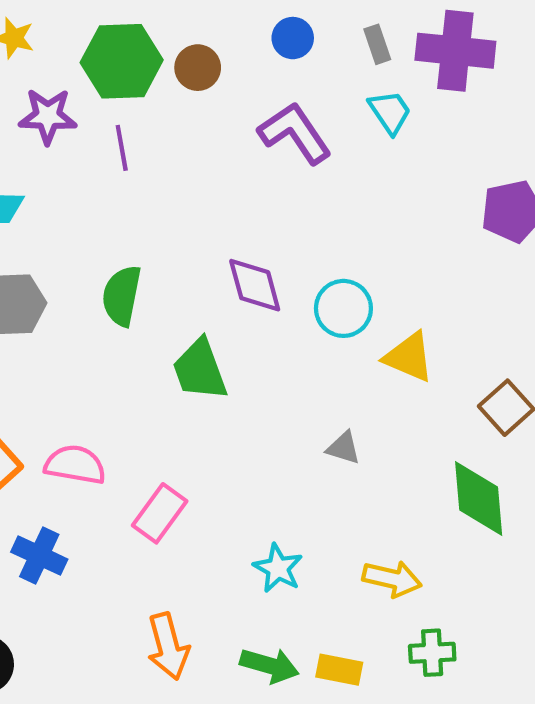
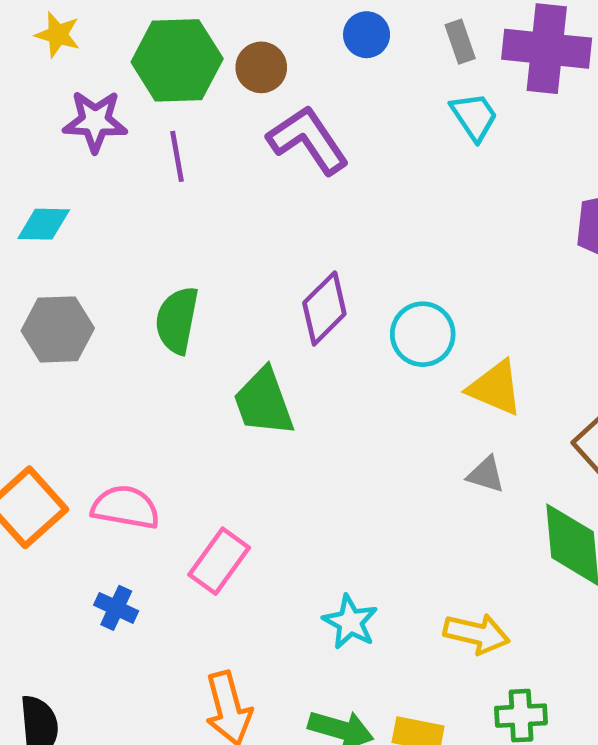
purple L-shape: (295, 133) -> (308, 140), moved
purple diamond: (255, 285) -> (324, 308), turned 60
gray triangle: (343, 448) -> (486, 475), moved
blue cross: (39, 556) -> (116, 608), moved, size x0.7

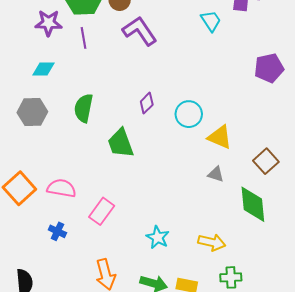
cyan diamond: (44, 224) -> (43, 69), moved
purple diamond: (324, 308) -> (147, 103), size x0.7

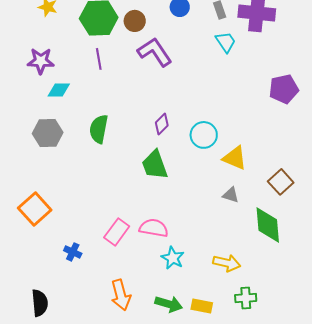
purple star: (48, 23) -> (41, 61), moved
green trapezoid: (121, 143) -> (155, 165), moved
pink semicircle: (61, 188) -> (154, 228), moved

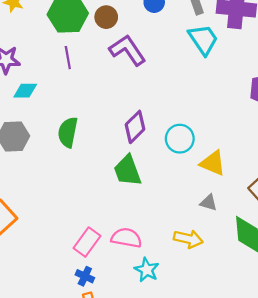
cyan trapezoid: (226, 42) -> (203, 39), size x1.4
purple diamond: (162, 124) -> (135, 127), size x1.4
blue cross: (73, 252) -> (85, 276), moved
yellow arrow: (227, 263) -> (188, 239), moved

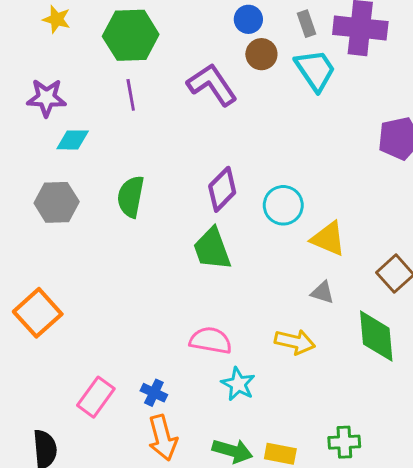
brown circle: (106, 17) -> (261, 54), moved
pink rectangle: (87, 242) -> (96, 397), moved

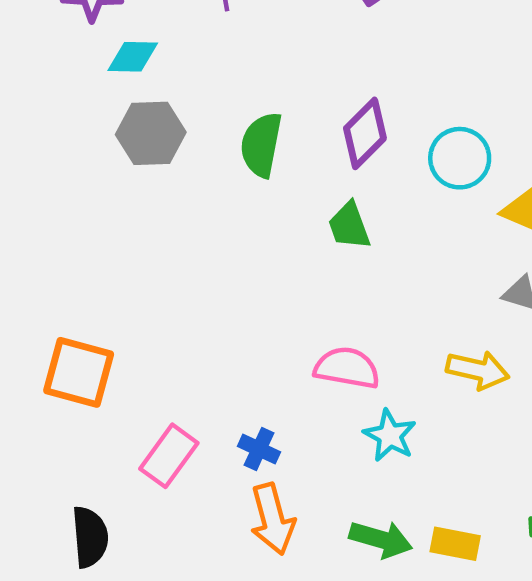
green semicircle: (131, 197) -> (261, 145), moved
gray hexagon: (57, 202) -> (151, 133), moved
green trapezoid: (212, 249) -> (349, 226), size x0.7
orange square: (38, 313) -> (79, 372), moved, turned -33

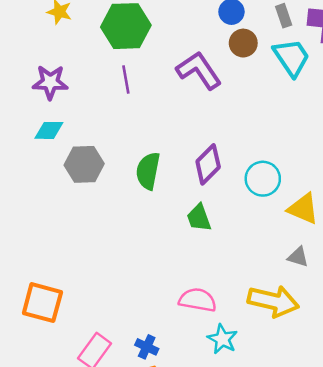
cyan diamond: (133, 57) -> (49, 130), moved
yellow arrow: (478, 370) -> (273, 301), size x1.4

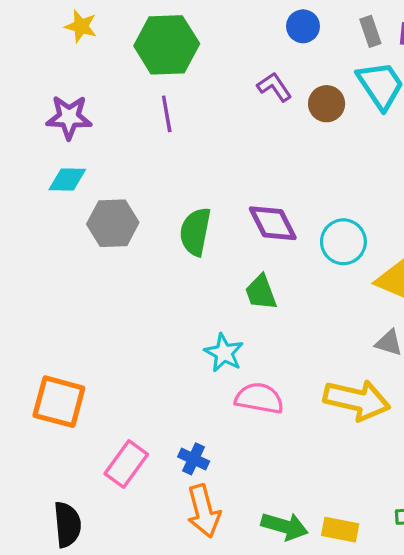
brown circle: (243, 43) -> (327, 104), moved
purple L-shape: (199, 70) -> (274, 87), moved, size x0.6
purple diamond: (208, 164) -> (273, 223), turned -72
cyan star: (222, 339) -> (224, 353), moved

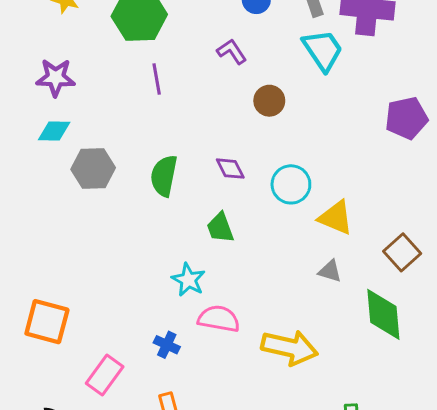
brown circle: (327, 104) -> (269, 101), moved
purple line: (167, 114) -> (157, 79), moved
purple diamond: (273, 223) -> (230, 169), size x0.7
yellow arrow: (357, 400) -> (290, 348), moved
blue cross: (194, 459) -> (167, 345), moved

